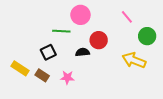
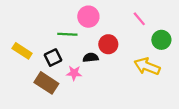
yellow rectangle: (20, 68) -> (22, 51), moved
brown rectangle: (42, 75) -> (46, 83), size x1.5
pink star: (67, 77) -> (74, 73), moved

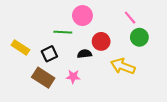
green circle: (161, 40) -> (139, 37), moved
yellow arrow: (147, 66) -> (123, 66), moved
pink star: (74, 73) -> (73, 77), moved

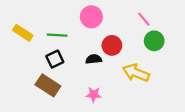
green line: (63, 32) -> (57, 35), moved
yellow rectangle: (20, 48) -> (23, 33), moved
pink star: (73, 77) -> (94, 95), moved

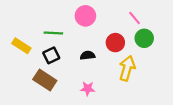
yellow rectangle: (23, 33) -> (21, 46), moved
red circle: (112, 45) -> (115, 43), moved
yellow arrow: (136, 73) -> (127, 68), turned 85

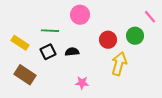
pink line: (135, 18) -> (150, 17), moved
black semicircle: (88, 55) -> (72, 52), moved
brown rectangle: (45, 80) -> (25, 75), moved

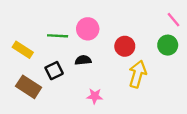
pink circle: (80, 15) -> (88, 29), moved
green circle: (135, 36) -> (168, 45), moved
black square: (48, 52) -> (54, 71), moved

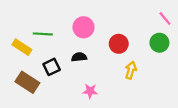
green line: (58, 36) -> (43, 34), moved
yellow arrow: (138, 74) -> (131, 70), size x0.7

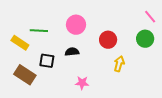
black square: (52, 67) -> (47, 61), turned 35

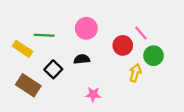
pink line: (150, 17) -> (141, 33), moved
green circle: (145, 39) -> (153, 56), moved
black square: (47, 61) -> (53, 69), turned 35

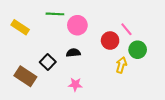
green line: (44, 35) -> (55, 14), moved
yellow rectangle: (23, 49) -> (20, 27), moved
pink star: (93, 94) -> (75, 84), moved

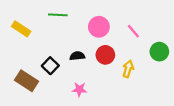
pink circle: (77, 25) -> (99, 27), moved
red circle: (110, 41) -> (105, 55), moved
green circle: (138, 50) -> (159, 52), moved

